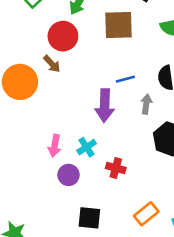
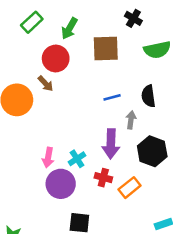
purple arrow: (105, 106) -> (111, 144), moved
purple circle: (69, 175) -> (61, 184), size x1.5
orange rectangle: (146, 214) -> (130, 188), moved

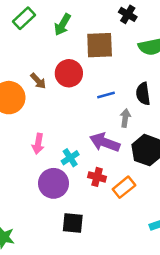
red circle: (56, 58) -> (69, 73), moved
purple arrow: (111, 144) -> (105, 142), turned 108
pink arrow: (48, 158) -> (38, 144), moved

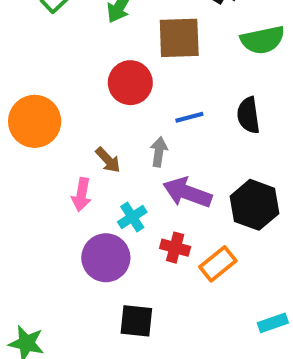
brown arrow: (38, 81) -> (108, 160), moved
gray arrow: (125, 118) -> (159, 152), moved

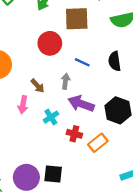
blue line: (189, 117) -> (82, 62), turned 40
purple circle: (106, 258) -> (26, 177), moved

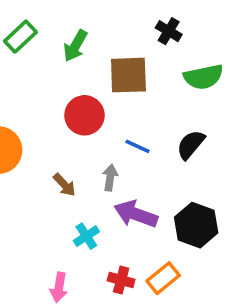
black semicircle: (115, 61) -> (191, 145), turned 48
pink arrow: (23, 105) -> (59, 287), moved
red cross: (74, 134) -> (121, 280), moved

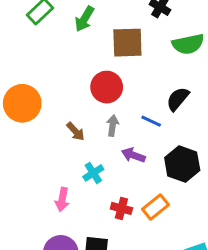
red circle: (84, 115) -> (107, 87), moved
blue line: (138, 146) -> (151, 121), moved
purple arrow: (136, 214) -> (133, 155), size x0.7
pink arrow: (59, 287) -> (62, 200), moved

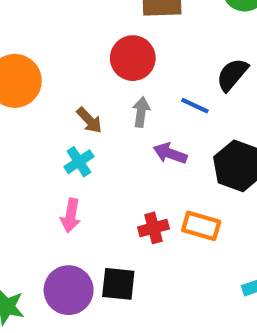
cyan cross: (93, 173) -> (79, 162), moved
orange rectangle: (156, 207) -> (201, 226), turned 55
red cross: (121, 208) -> (154, 228), turned -30

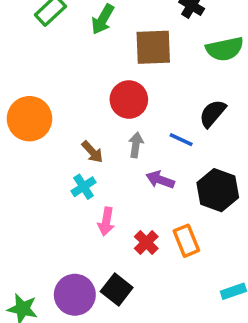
pink arrow: (71, 216) -> (106, 222), moved
orange rectangle: (201, 226) -> (186, 241), turned 52
red cross: (154, 228) -> (146, 242), turned -30
black square: (118, 284) -> (117, 290), turned 32

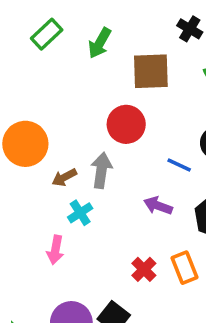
gray arrow: (136, 145) -> (101, 170), moved, size x1.4
brown arrow: (92, 152) -> (64, 177), moved, turned 105
pink arrow: (106, 222) -> (55, 250), moved

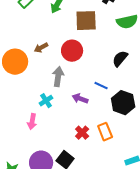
blue line: (179, 165) -> (101, 86), moved
brown arrow: (64, 177) -> (41, 48), moved
purple arrow: (158, 206) -> (80, 99), moved

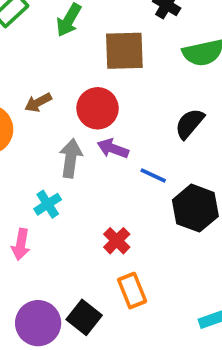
purple arrow: (80, 99) -> (113, 149), moved
orange rectangle: (105, 132) -> (132, 291), moved
red cross: (82, 133) -> (117, 241), moved

